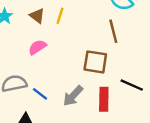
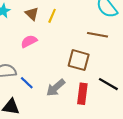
brown line: (113, 31) -> (97, 35), turned -72

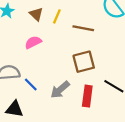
brown line: (97, 35) -> (83, 28), moved
brown square: (79, 60) -> (84, 62), turned -30

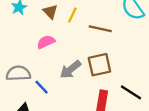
gray arrow: (60, 90) -> (70, 70), moved

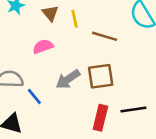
yellow line: (72, 15) -> (75, 19), turned -42
black line: (131, 92) -> (133, 110), turned -45

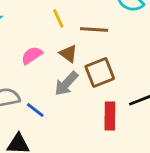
brown triangle: (50, 13) -> (68, 54), moved

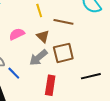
red rectangle: (110, 116) -> (50, 85), moved

